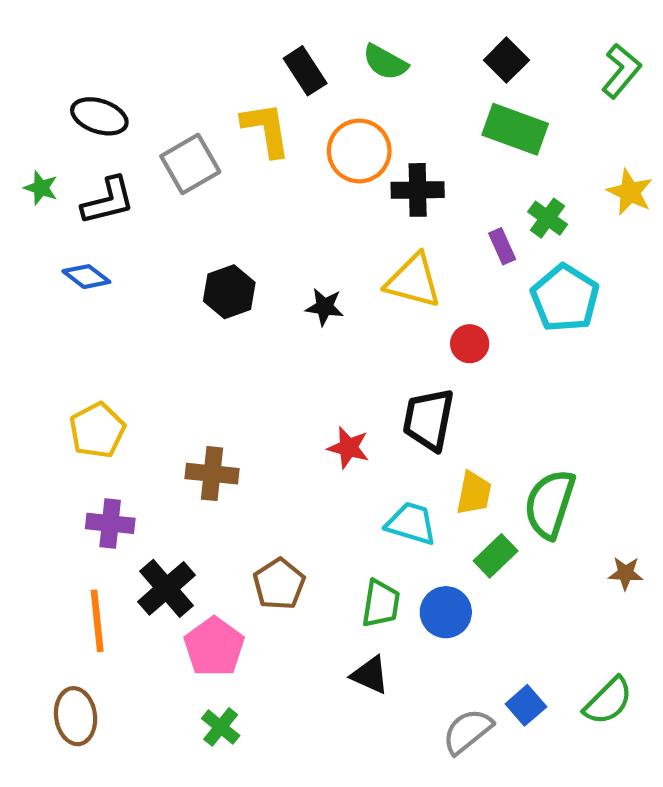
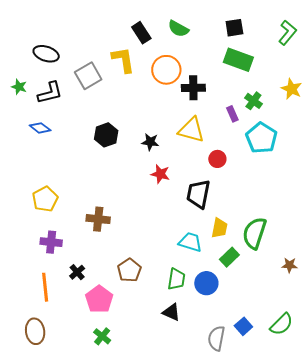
black square: (506, 60) -> (234, 28), turned 36
red star: (348, 448) -> (160, 174), moved
black cross: (166, 588) -> (77, 272), size x0.6
gray semicircle: (467, 731) -> (216, 338), turned -40

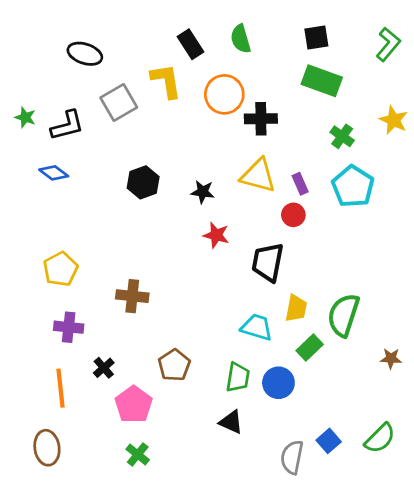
green semicircle: (178, 29) -> (241, 39), turned 45
black ellipse: (46, 54) -> (85, 54), moved
purple rectangle: (232, 114) -> (300, 184), moved

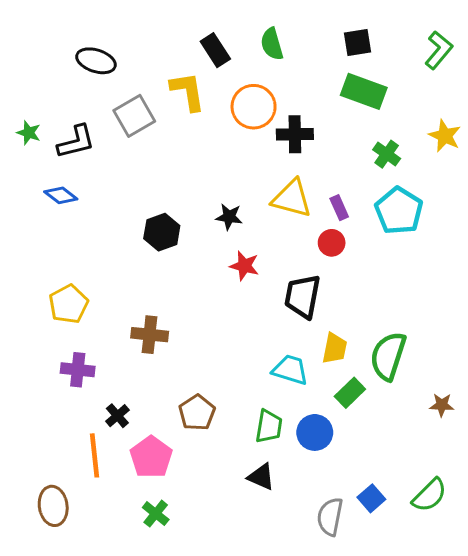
black hexagon: (143, 182) -> (162, 232), moved
orange line: (60, 388) -> (94, 455), moved

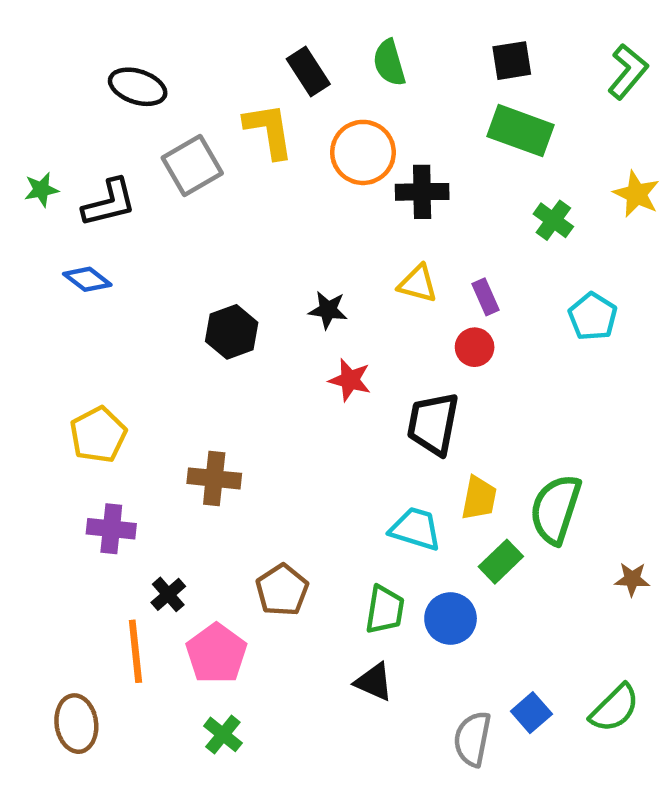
green star: (29, 133) -> (41, 190), turned -30
yellow triangle: (292, 198) -> (418, 284), size x0.7
cyan pentagon: (399, 211) -> (593, 317), moved, size x0.7

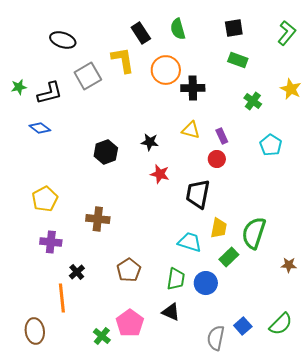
green rectangle: (521, 131) -> (238, 60), size x0.7
pink pentagon: (216, 654) -> (130, 323), moved

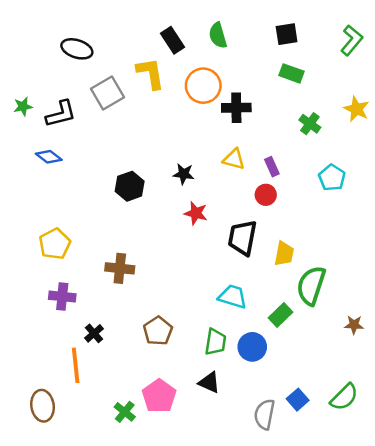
yellow trapezoid: (219, 228) -> (284, 254), moved

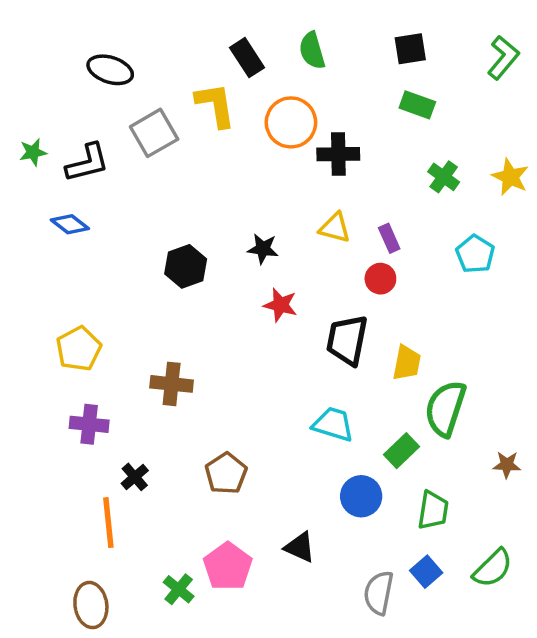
yellow star: (356, 109) -> (510, 177), moved
green trapezoid: (215, 342) -> (433, 510), moved
brown ellipse: (43, 406) -> (91, 605), moved

